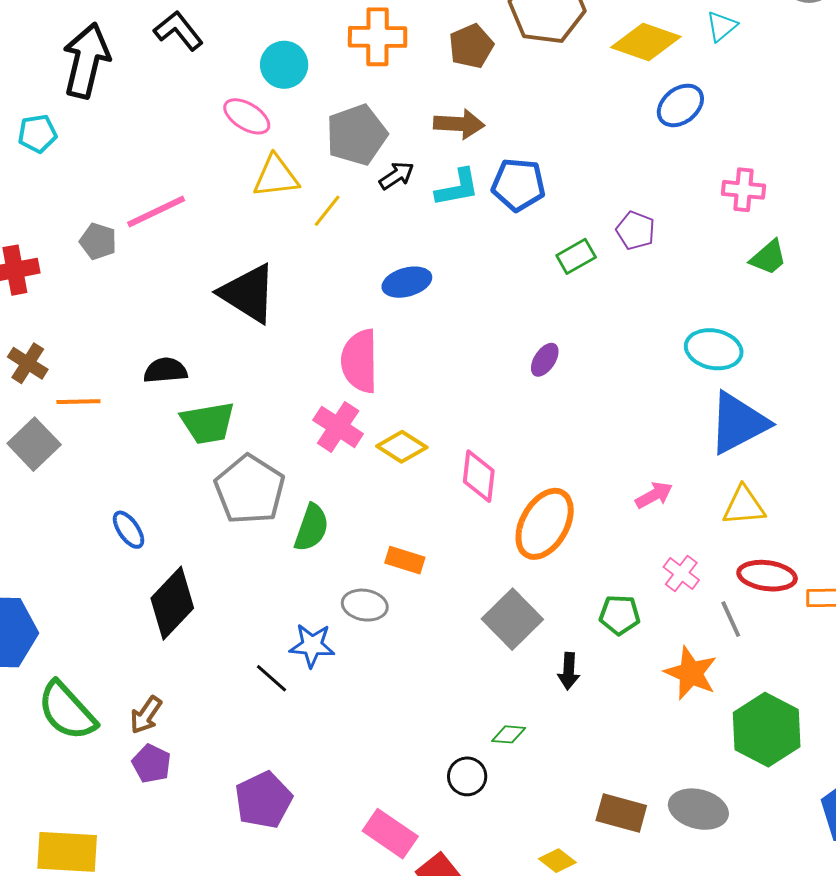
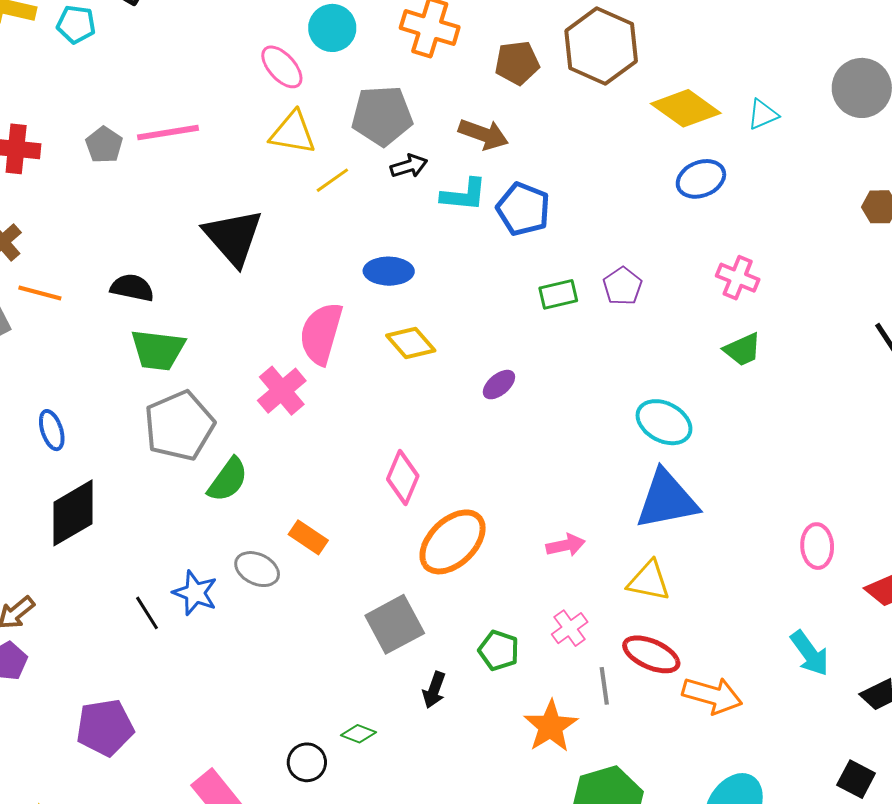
yellow diamond: (402, 447) -> (411, 343), moved

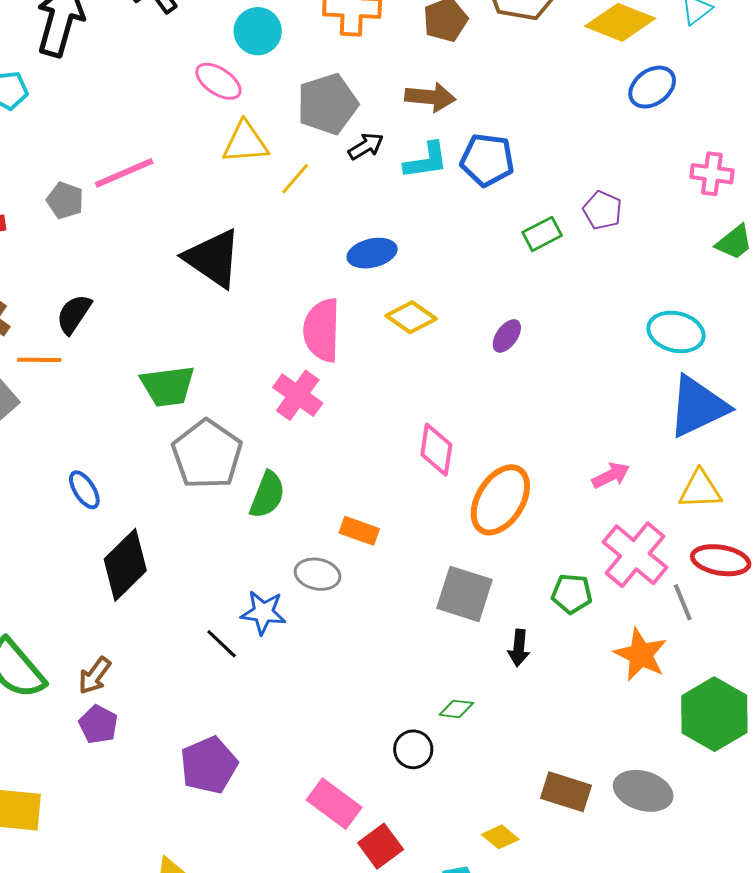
black semicircle: (132, 288) -> (74, 314), moved, turned -54
gray square: (395, 624) -> (464, 594), turned -30
pink cross: (570, 628) -> (635, 555), size x1.8

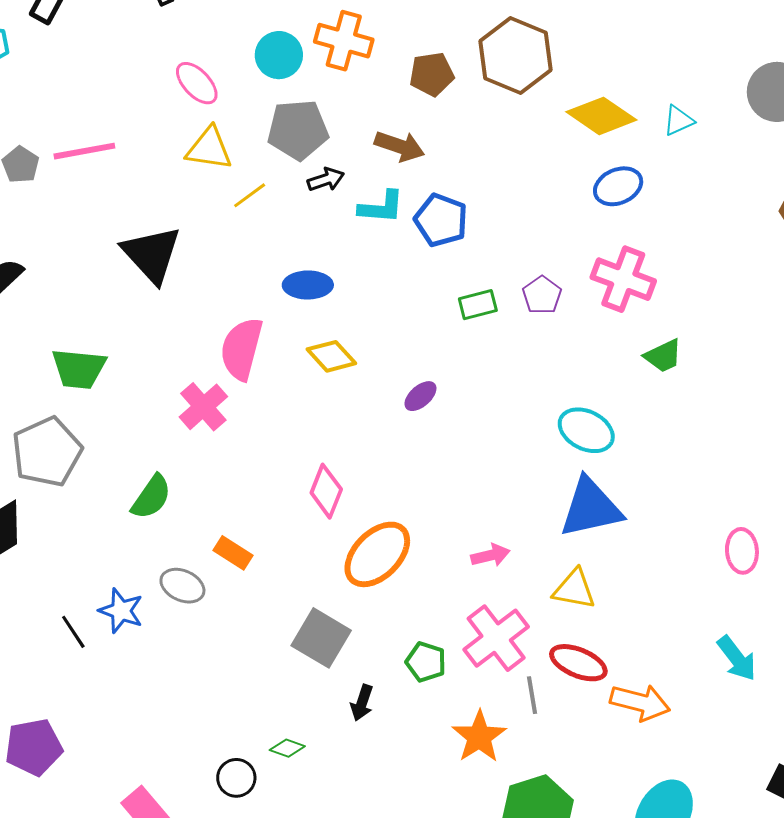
cyan circle: (258, 31) -> (279, 55), moved
pink cross: (712, 174) -> (623, 279), moved, size x1.5
gray pentagon: (207, 454) -> (47, 452), moved

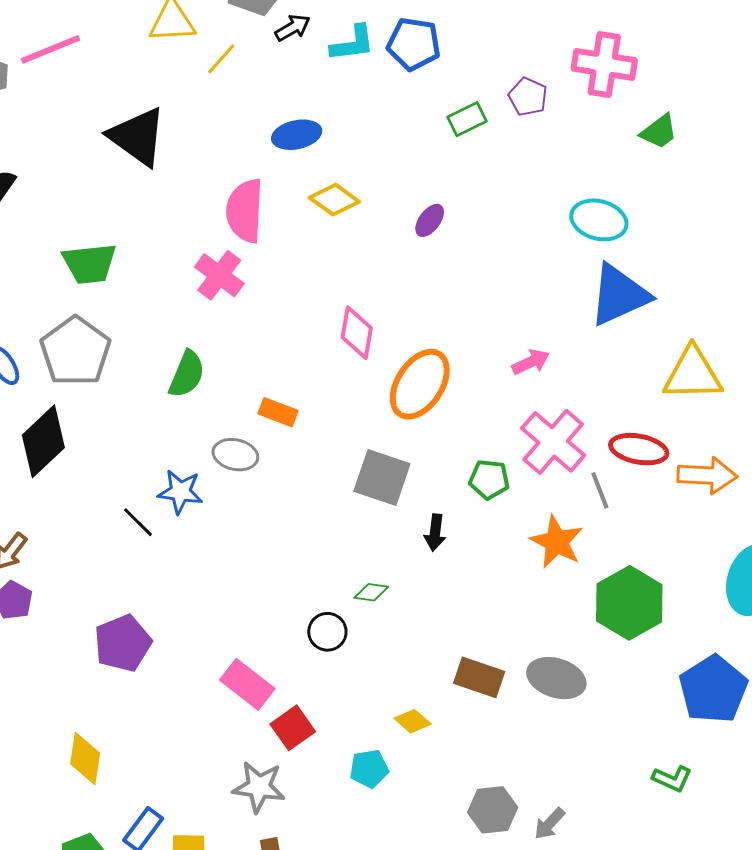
yellow triangle: (574, 589) -> (693, 374), moved, size x1.4

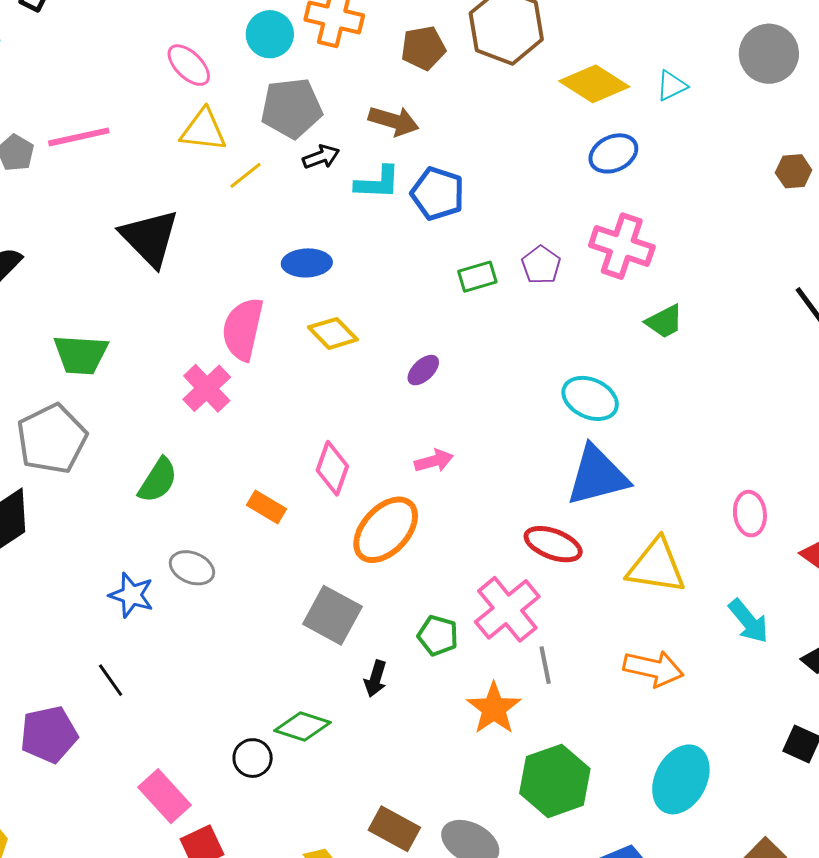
pink arrow: (531, 362) -> (434, 461), moved
orange rectangle: (278, 412) -> (266, 507), moved
red ellipse: (639, 449) -> (553, 544), moved
black line: (138, 522) -> (111, 680), moved
green diamond: (371, 592) -> (302, 727), size x1.6

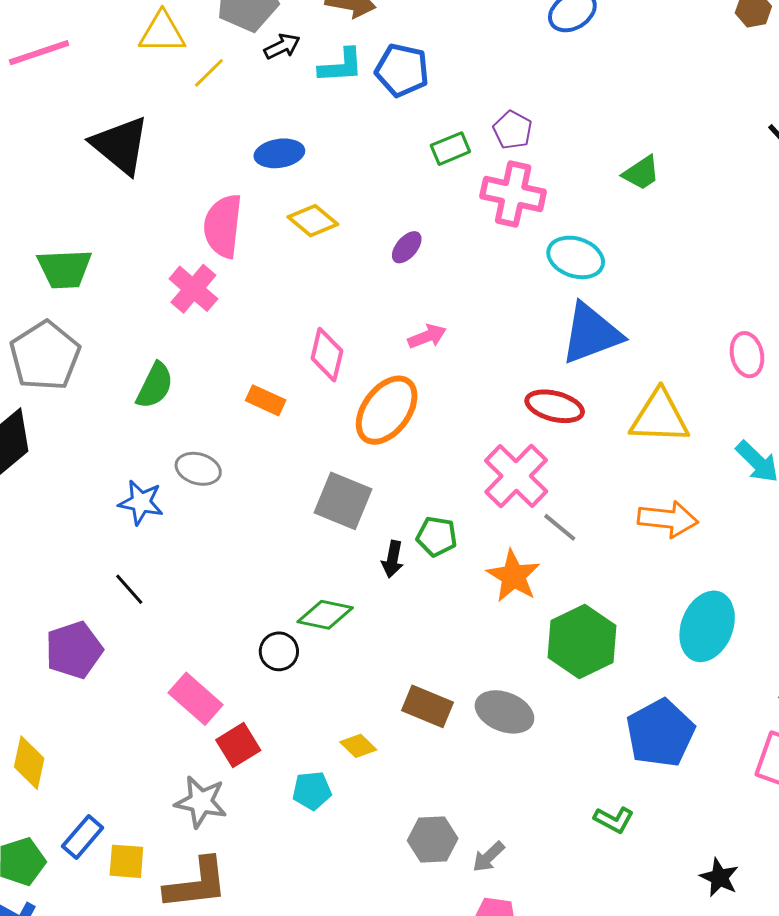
pink cross: (622, 246) -> (513, 194), moved
green pentagon: (438, 635) -> (437, 536), moved
gray line: (545, 665) -> (560, 527), turned -33

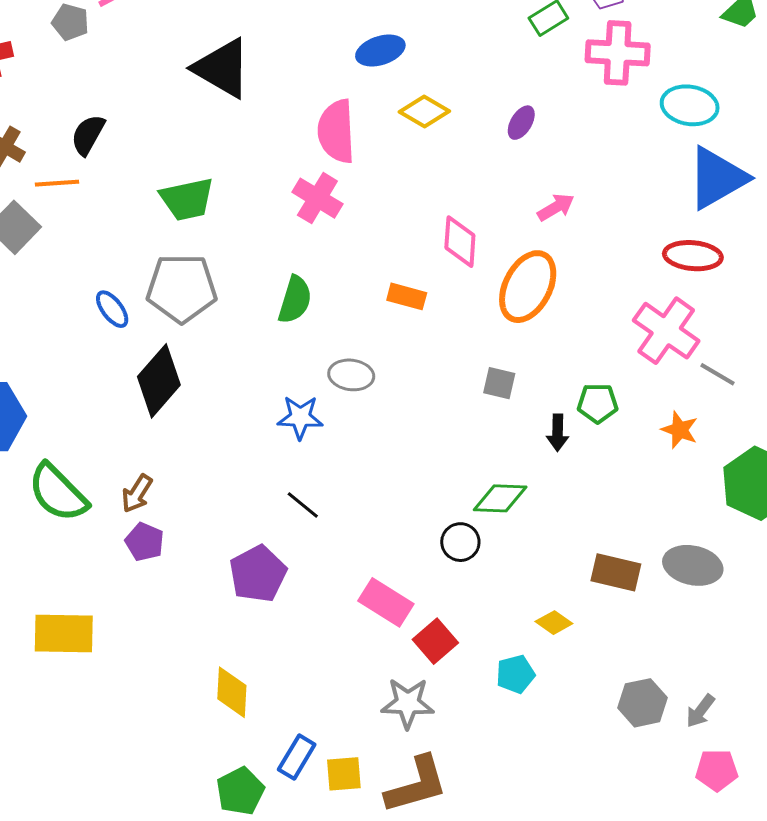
gray pentagon: (45, 356) -> (182, 288), turned -30
gray square: (343, 501) -> (499, 383), size x0.6
orange star: (513, 576) -> (680, 430), size x0.7

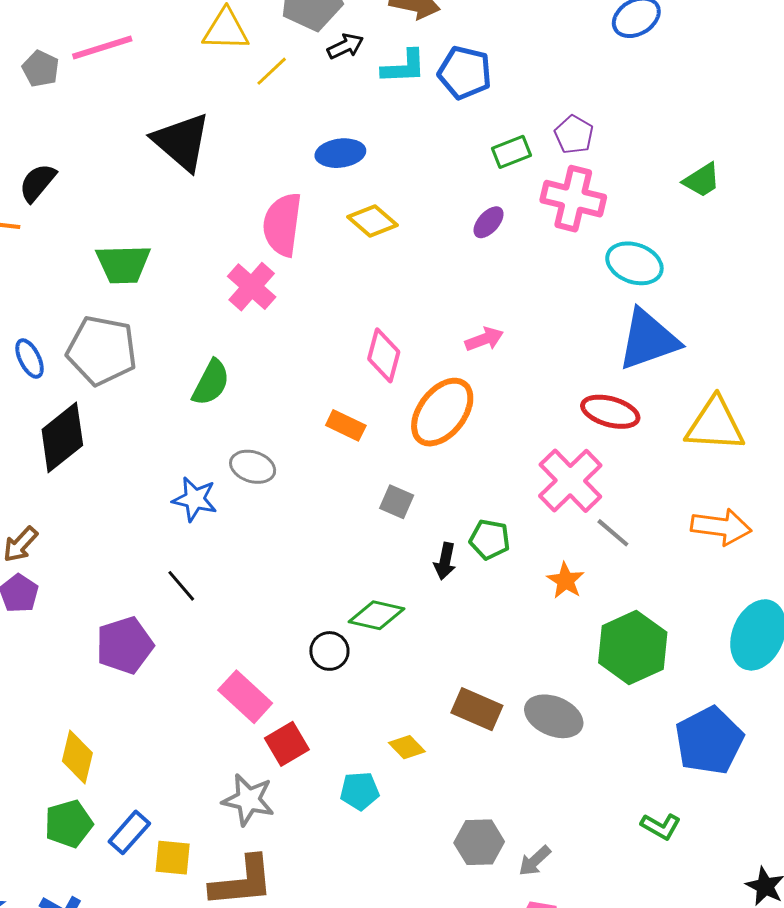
purple ellipse: (521, 123) -> (489, 222), moved
orange rectangle: (407, 296) -> (346, 425), moved
green pentagon: (240, 791) -> (69, 824), moved

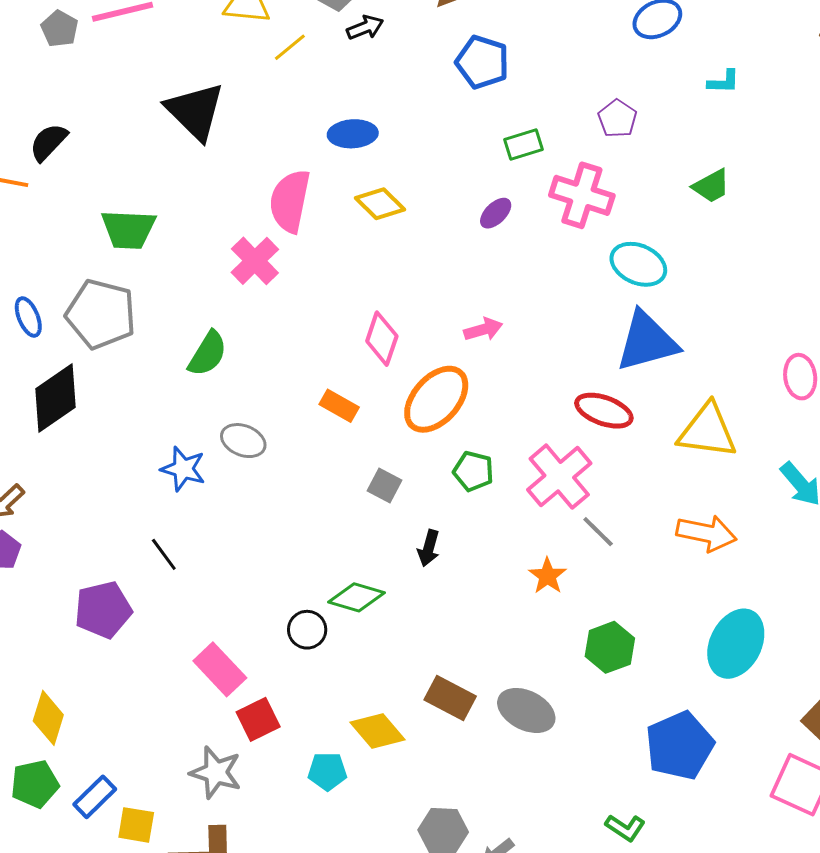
cyan L-shape: (404, 67) -> (724, 82), moved, size x0.7
purple pentagon: (574, 135) -> (617, 119), moved
green pentagon: (490, 539) -> (473, 471), moved
green hexagon: (633, 647) -> (610, 647), size x0.7
yellow diamond: (407, 747) -> (378, 731), size x1.5

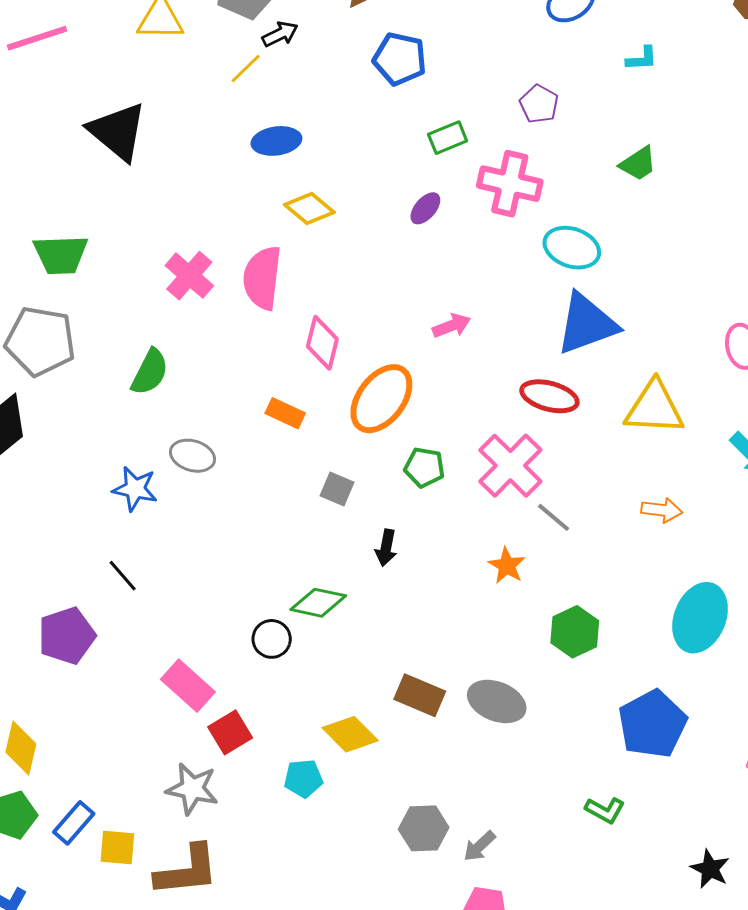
yellow line: (290, 47) -> (246, 68), moved
pink semicircle: (290, 201) -> (262, 278), moved
pink arrow: (483, 329) -> (452, 326), moved
orange arrow: (706, 533) -> (662, 510), size x0.7

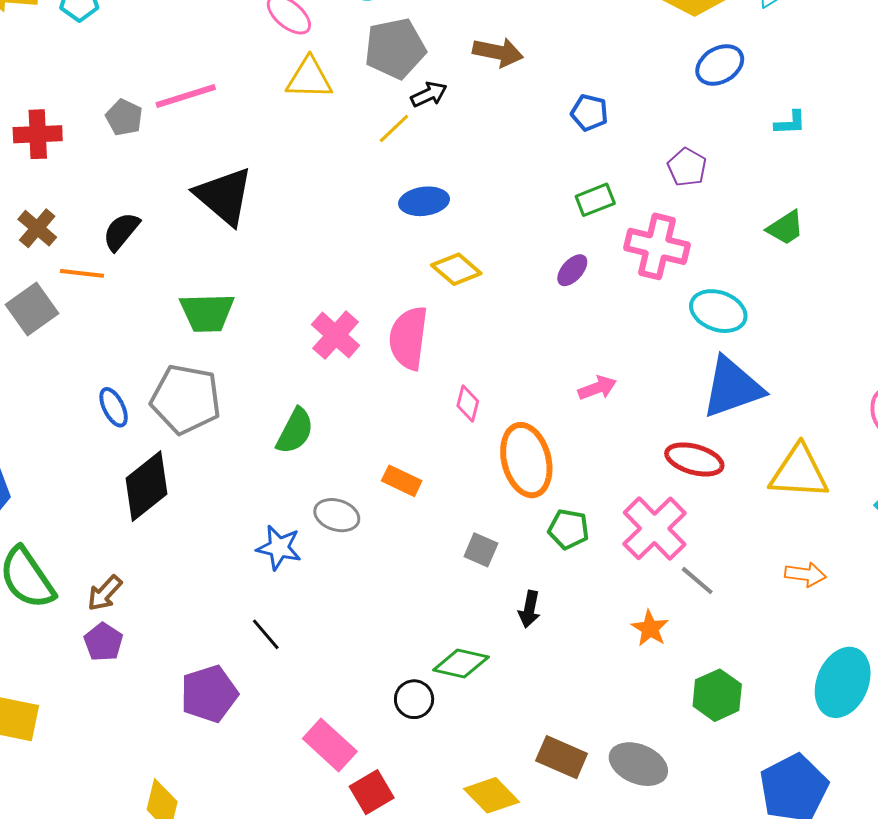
blue pentagon: (400, 59) -> (589, 113), moved, size x0.7
black triangle: (118, 131) -> (224, 196), moved
pink diamond: (322, 343) -> (468, 404), size x0.7
orange ellipse: (381, 399) -> (526, 460), turned -52
orange rectangle: (285, 413) -> (402, 481), moved

